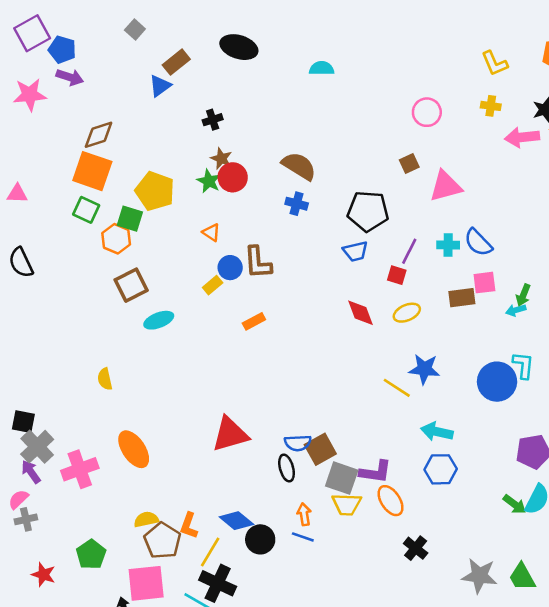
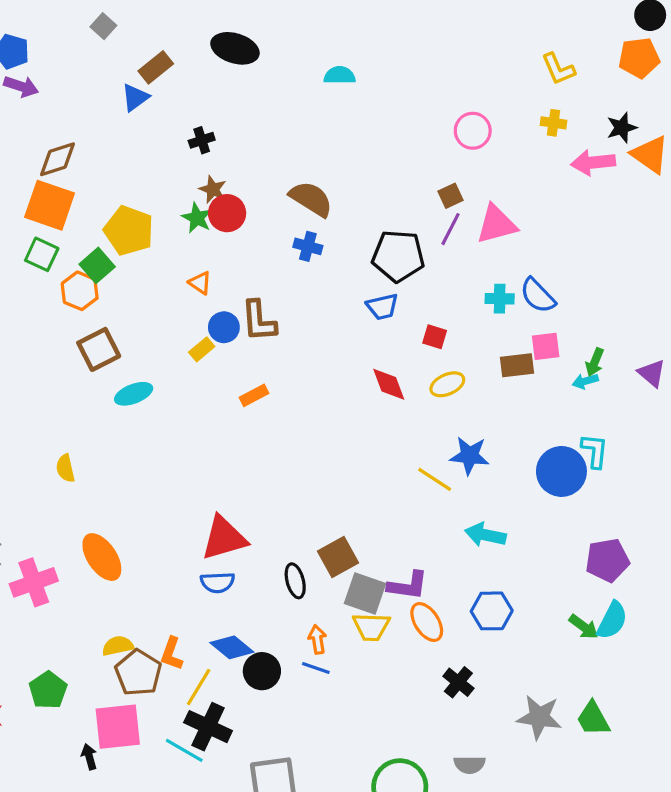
green square: (130, 219) -> (97, 265), turned 32
purple line: (409, 251) -> (451, 229), moved
blue semicircle: (298, 443) -> (218, 582), moved
blue hexagon: (441, 469) -> (492, 611), moved

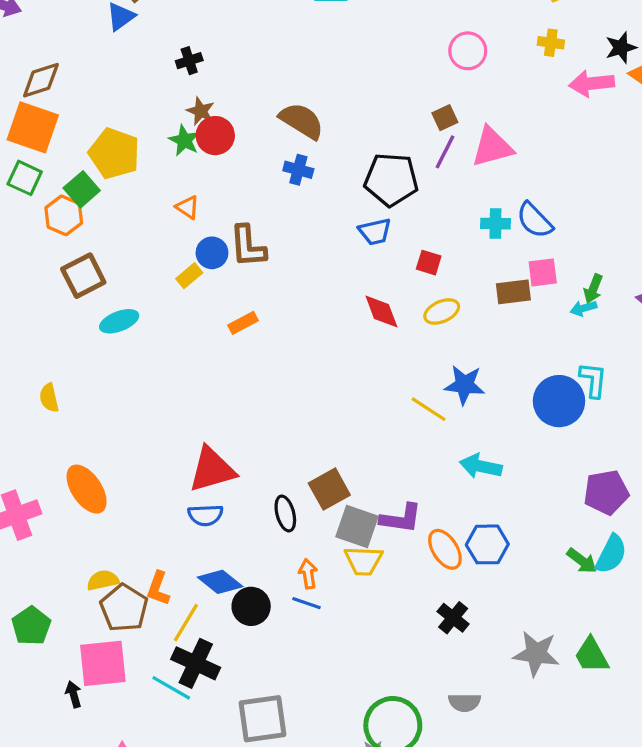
orange ellipse: (427, 622) -> (445, 549), moved

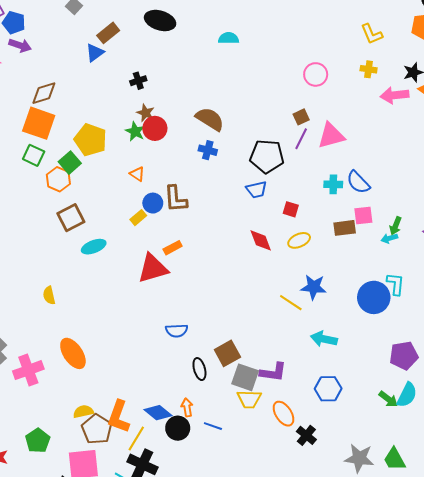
red triangle: (212, 470) -> (153, 268), moved
blue semicircle: (205, 515) -> (177, 331), moved
orange ellipse: (445, 549) -> (283, 414), moved
orange arrow: (308, 574) -> (187, 407), moved
orange L-shape: (158, 588) -> (119, 417), size x1.5

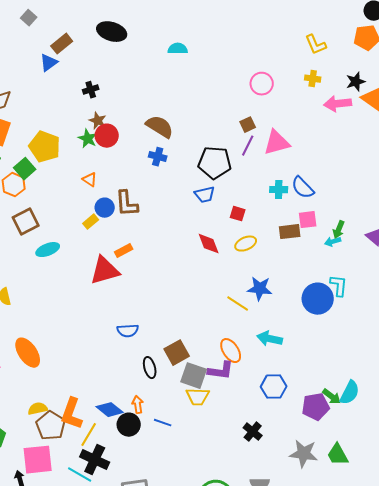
purple pentagon: (404, 356) -> (316, 407), moved
orange ellipse: (283, 414) -> (231, 351), moved

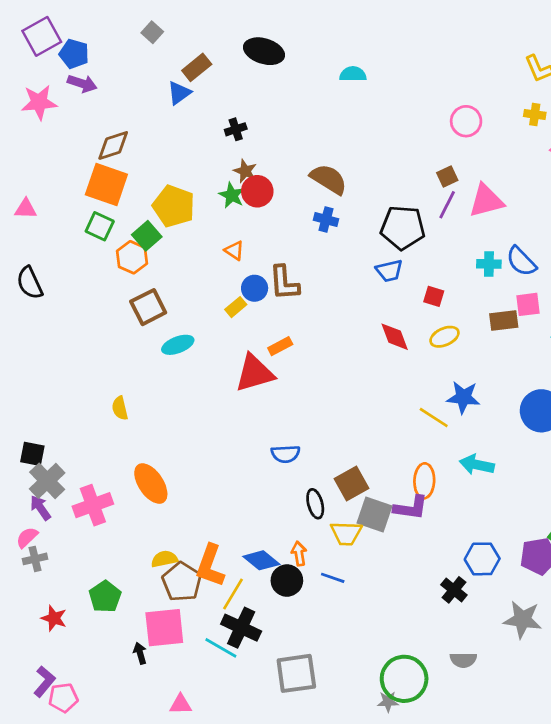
orange ellipse: (231, 351) -> (424, 481), turned 35
blue hexagon: (274, 387) -> (482, 559), moved
yellow trapezoid: (198, 397) -> (346, 533), moved

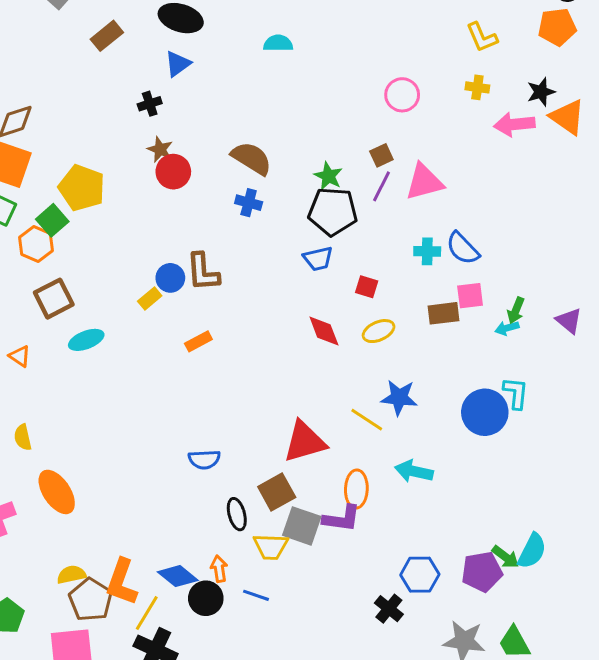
blue triangle: (179, 93) -> (178, 64), moved
green star: (232, 195) -> (328, 176), moved
orange triangle: (234, 251) -> (20, 356), moved
red triangle: (255, 373) -> (305, 442), moved
yellow semicircle: (120, 408) -> (23, 437), moved

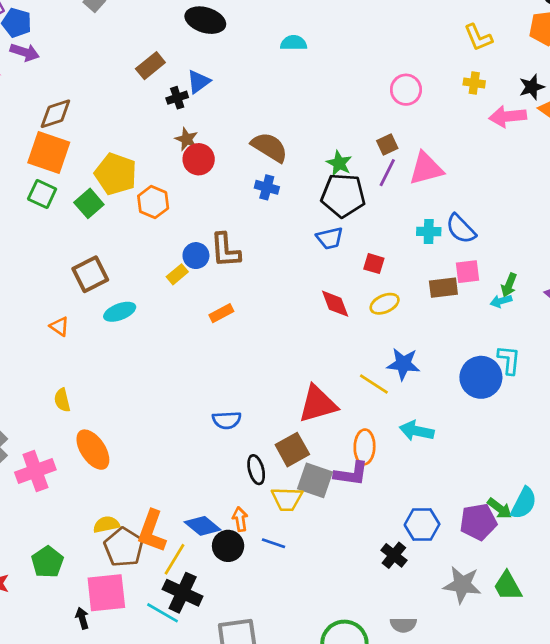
brown rectangle: (107, 36) -> (150, 66), moved
blue triangle: (178, 64) -> (199, 82), moved
orange hexagon: (36, 244) -> (153, 202), moved

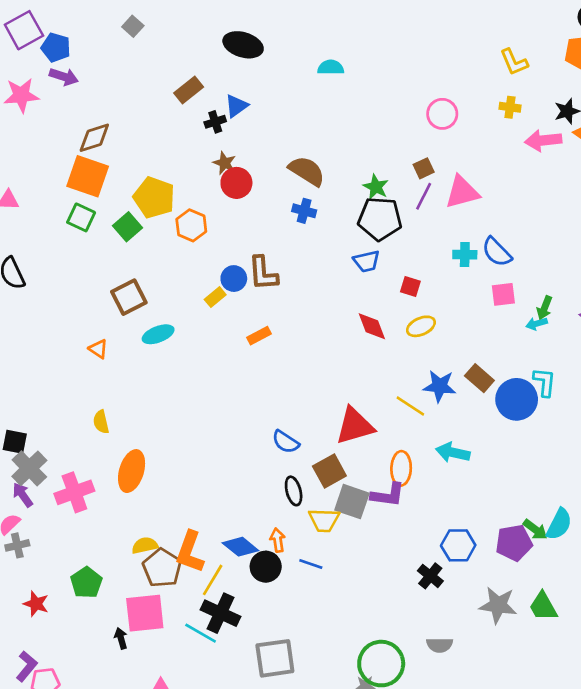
brown rectangle: (443, 288) -> (479, 378), moved, turned 48
blue semicircle: (227, 420) -> (286, 442), moved, turned 36
orange ellipse: (93, 450) -> (132, 471), turned 51

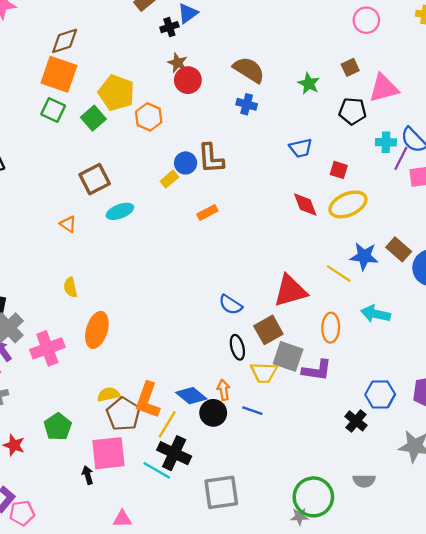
purple line: (424, 196) -> (401, 158), moved
black pentagon: (380, 219) -> (353, 111), moved, size x0.7
yellow ellipse: (421, 326) -> (348, 204), size x1.5
purple L-shape: (388, 495) -> (317, 370), moved

